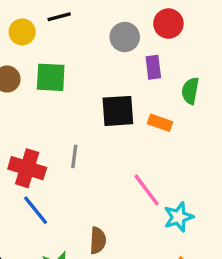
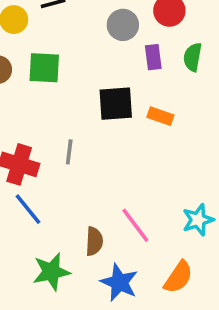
green semicircle: (190, 91) -> (193, 57), moved
pink line: (147, 190) -> (135, 225), moved
cyan star: (179, 217) -> (198, 220), moved

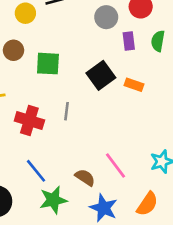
green square: (44, 68) -> (48, 64), moved
black square: (116, 104) -> (101, 75), turned -32
blue line: (28, 209) -> (36, 171), moved
brown semicircle: (94, 241) -> (85, 177), turned -60

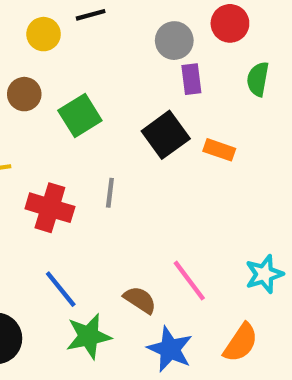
purple rectangle: (129, 41) -> (191, 79), moved
green square: (48, 64) -> (80, 116), turned -35

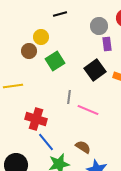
yellow circle: (44, 34) -> (41, 37), moved
red cross: (50, 208) -> (36, 119), moved
pink line: (189, 281) -> (88, 110), moved, turned -30

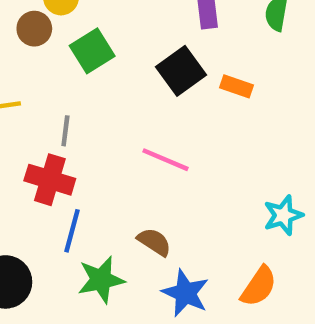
gray line: (69, 97) -> (65, 131), moved
blue line: (46, 142) -> (72, 231), turned 54

